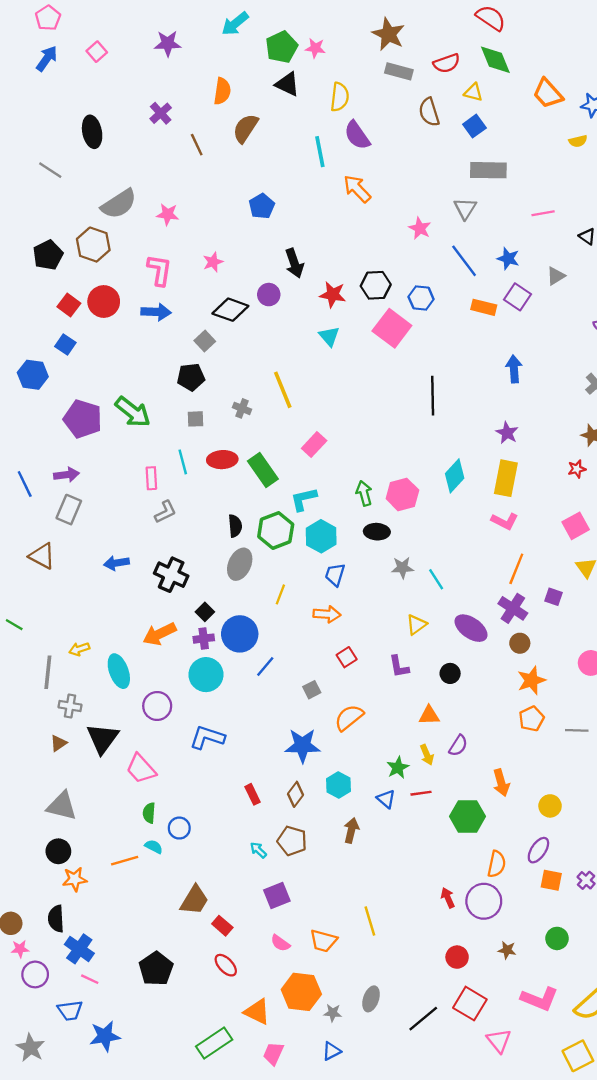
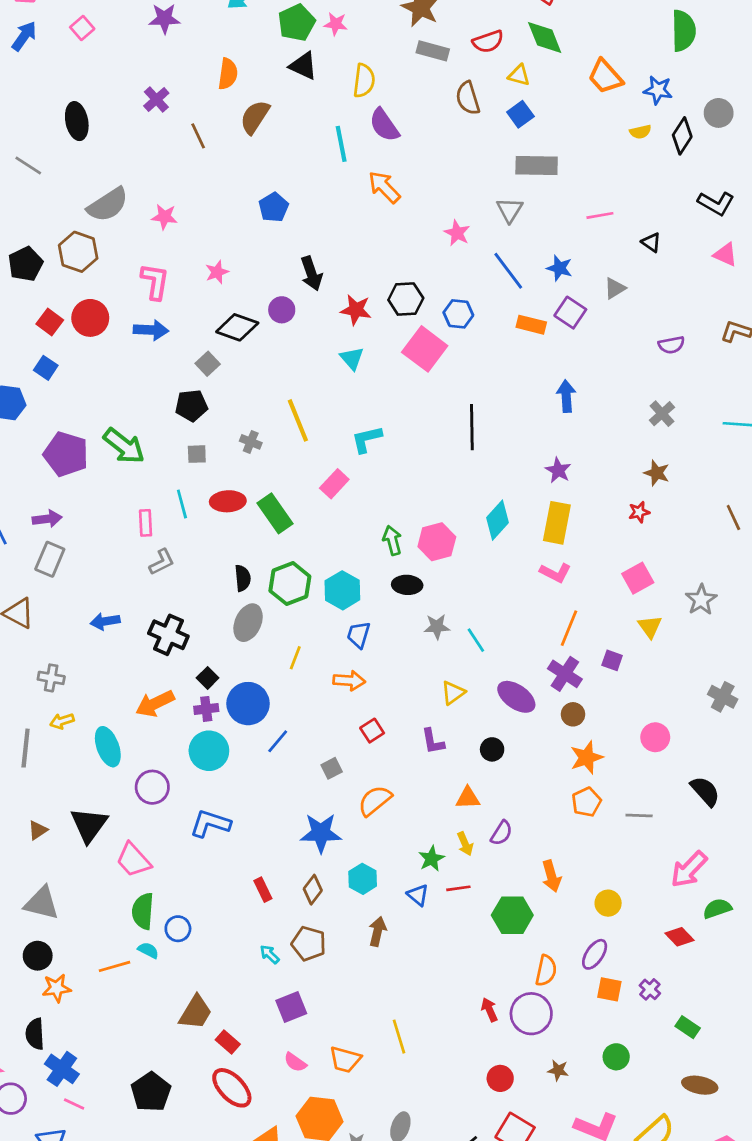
cyan L-shape: (304, 499) -> (367, 439), moved
gray cross: (70, 706) -> (51, 678), moved
green semicircle: (149, 813) -> (143, 911), size x1.5
red ellipse: (226, 965) -> (232, 1088), size x1.5

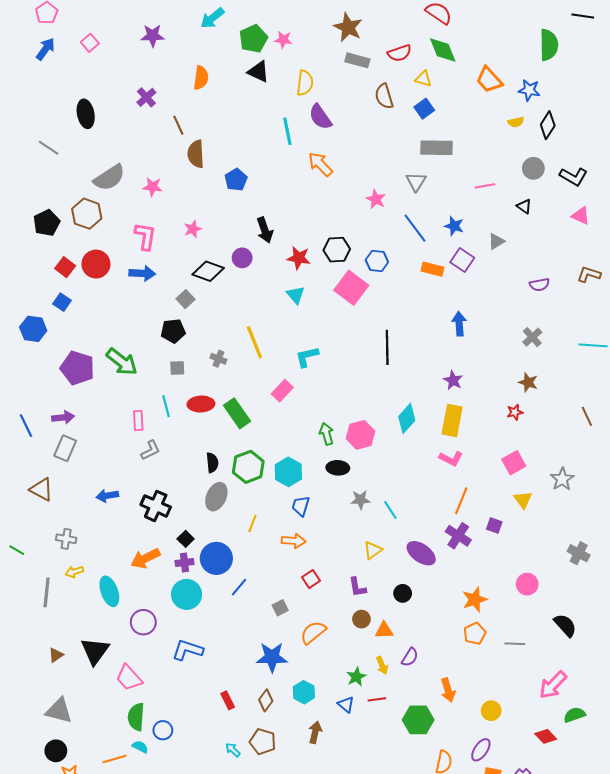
gray circle: (719, 113) -> (533, 168), moved
brown semicircle: (255, 117) -> (196, 154), moved, turned -36
brown circle: (573, 714) -> (361, 619), moved

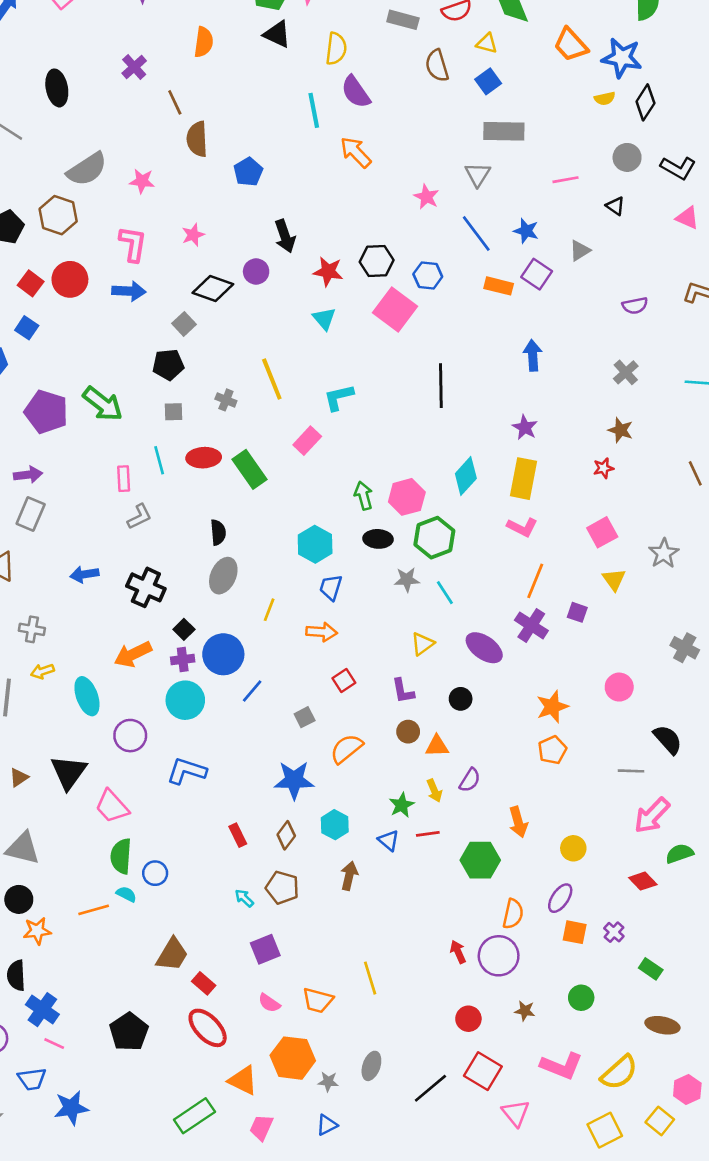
blue star: (529, 90) -> (622, 58), size x1.4
green hexagon: (248, 467) -> (434, 538), moved
gray line: (515, 644) -> (631, 771), moved

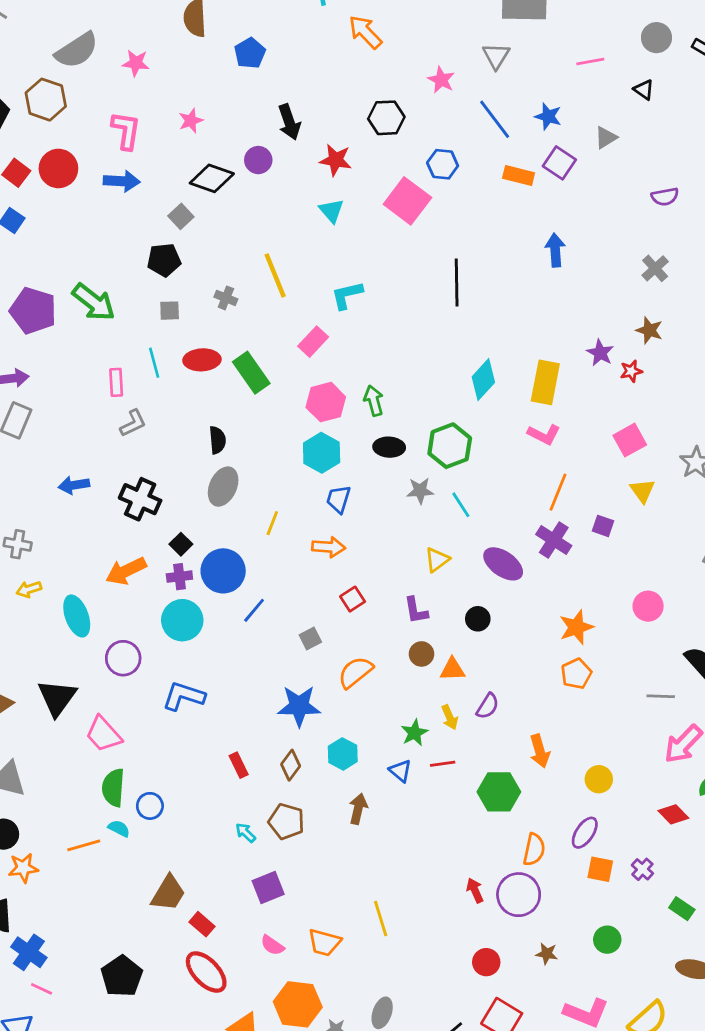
black hexagon: (377, 261) -> (386, 118), moved
purple star: (525, 427) -> (600, 353), moved
pink hexagon: (407, 497) -> (326, 402), moved

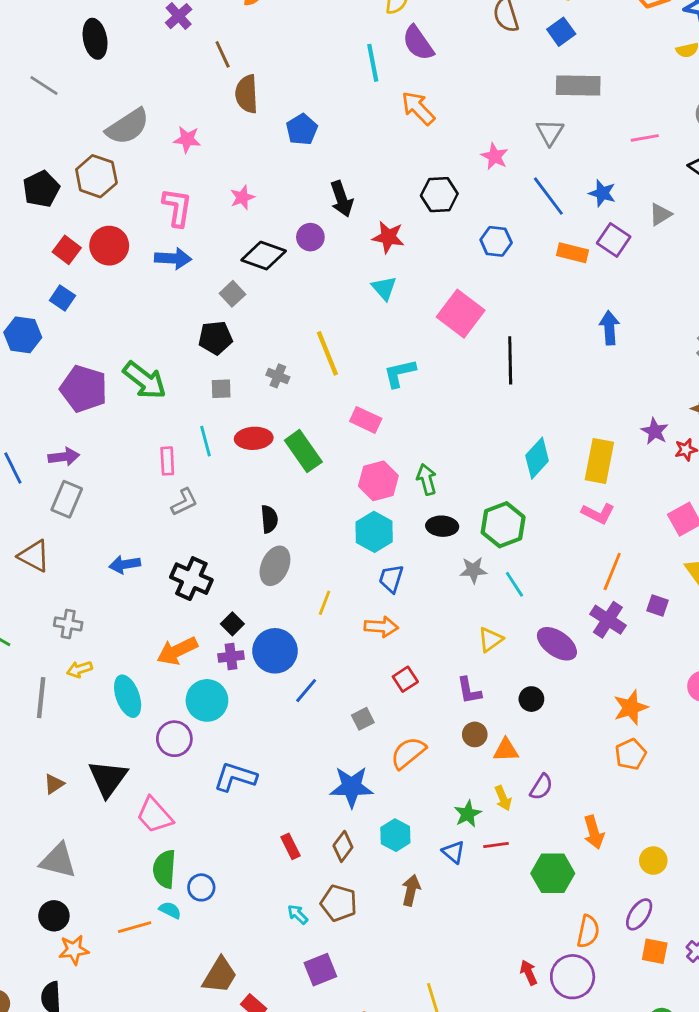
pink square: (407, 201) -> (461, 314), moved
pink rectangle: (313, 342) -> (366, 420), turned 72
cyan circle: (182, 620) -> (207, 700), moved

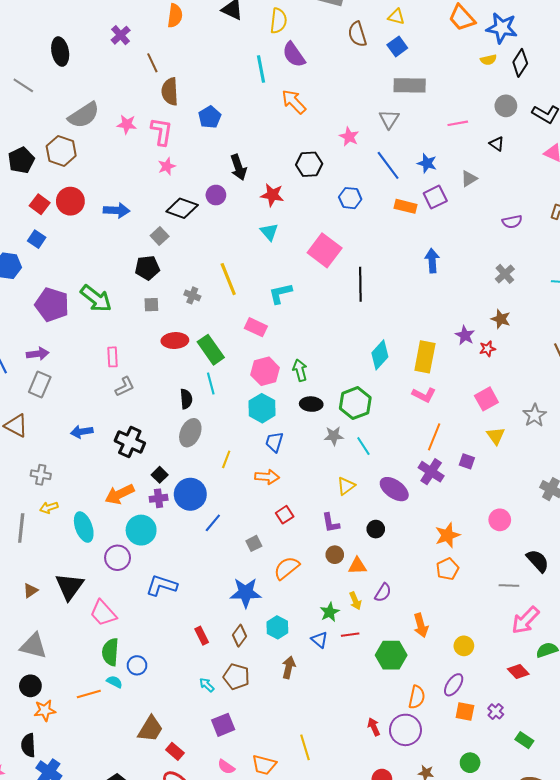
pink L-shape: (177, 207) -> (162, 131), moved
purple square: (614, 240) -> (435, 197), turned 30
cyan line: (206, 441) -> (211, 384), moved

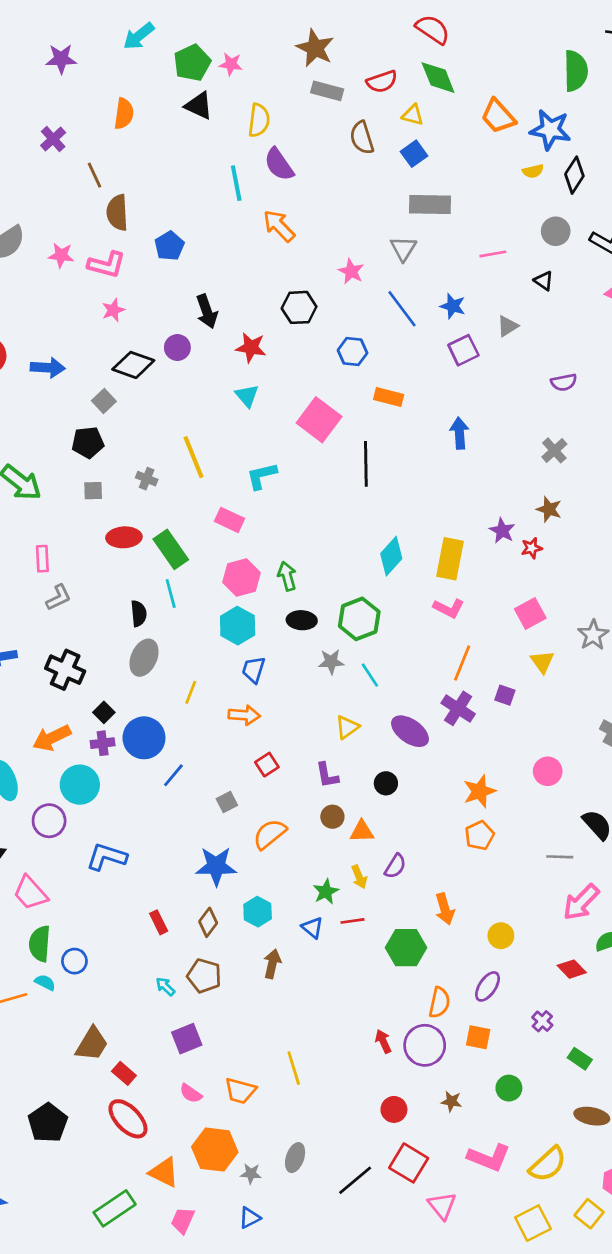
pink L-shape: (162, 131) -> (107, 265), turned 96
orange rectangle: (405, 206) -> (389, 397), moved
orange square: (465, 711) -> (478, 1037), moved

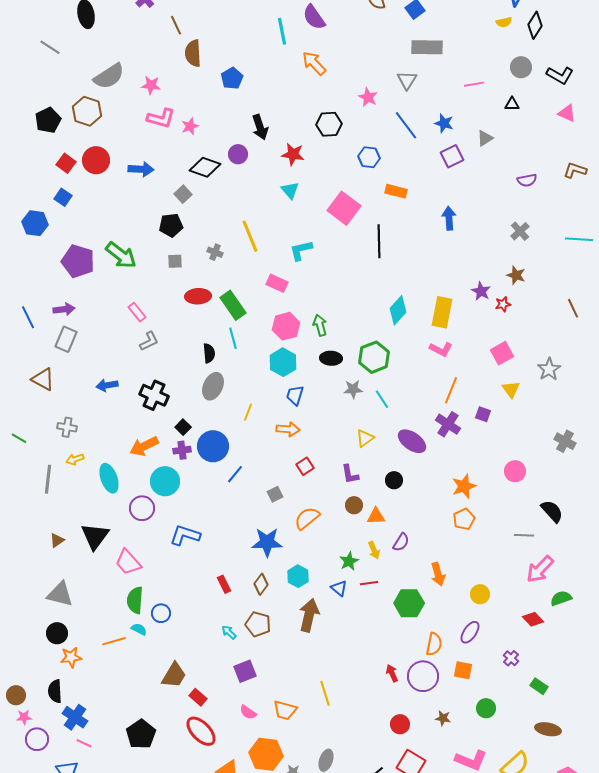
pink L-shape: (107, 265) -> (161, 118), moved
black triangle: (544, 281) -> (512, 104), turned -35
pink rectangle: (42, 559) -> (137, 312), turned -36
brown arrow: (272, 964) -> (309, 615), size x1.5

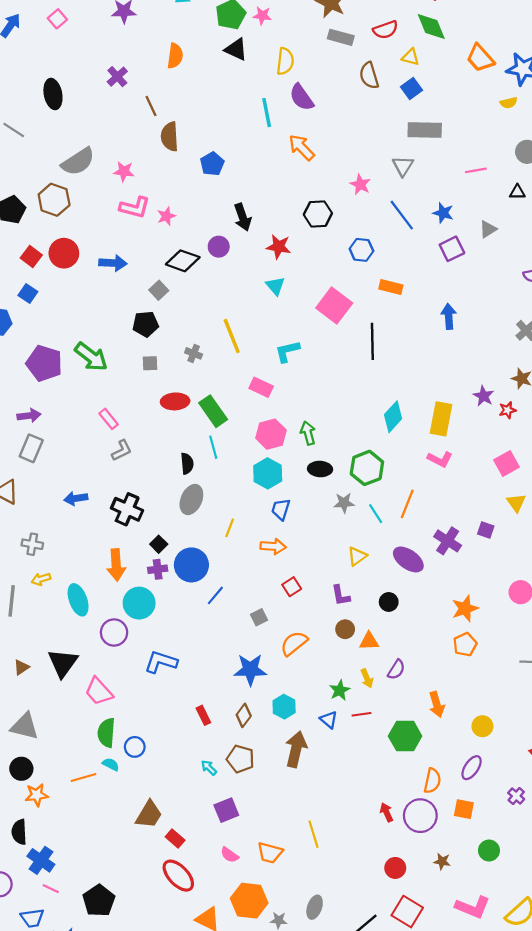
orange line: (451, 390) -> (407, 504), moved
orange arrow: (144, 446) -> (116, 565), turned -68
black pentagon: (141, 734) -> (99, 901), moved

